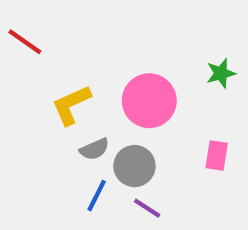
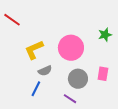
gray circle: (134, 166) -> (78, 79), moved
blue line: (97, 196) -> (36, 89), moved

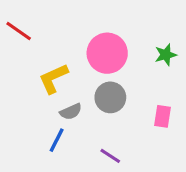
pink circle: (71, 48) -> (107, 53), moved
gray circle: (78, 79) -> (110, 97), moved

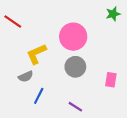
green star: (166, 55) -> (113, 14), moved
gray semicircle: (71, 112) -> (26, 77), moved

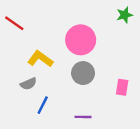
yellow L-shape: (36, 54) -> (40, 59), turned 60
purple line: (75, 107) -> (83, 117), turned -32

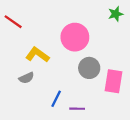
gray circle: (83, 73) -> (89, 68), moved
pink rectangle: (122, 87) -> (113, 81), size x1.5
blue line: (43, 105) -> (56, 99), moved

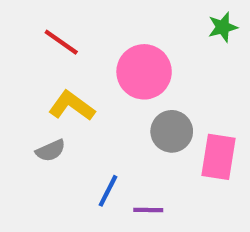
red line: (13, 22) -> (61, 42), moved

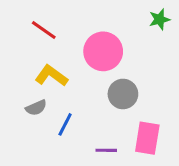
pink rectangle: (218, 157) -> (147, 138), moved
blue line: (108, 191) -> (65, 124), moved

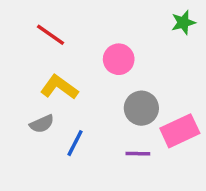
pink circle: (103, 51) -> (119, 59), size x0.7
pink rectangle: (147, 138) -> (180, 131), moved, turned 56
purple line: (106, 150) -> (138, 154), moved

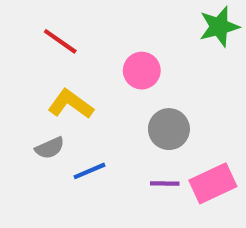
green star: (183, 23) -> (219, 27), size x1.4
pink rectangle: (180, 131) -> (213, 183), moved
blue line: (75, 143) -> (89, 171), turned 40

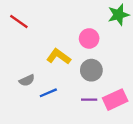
red line: (60, 41) -> (19, 22), moved
pink circle: (142, 71) -> (89, 38), moved
yellow L-shape: (71, 104) -> (59, 57), moved

